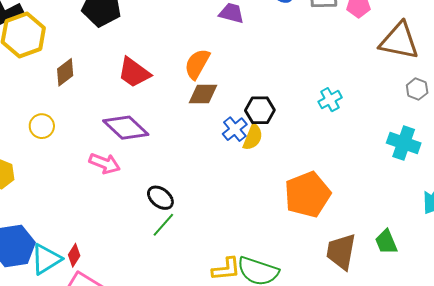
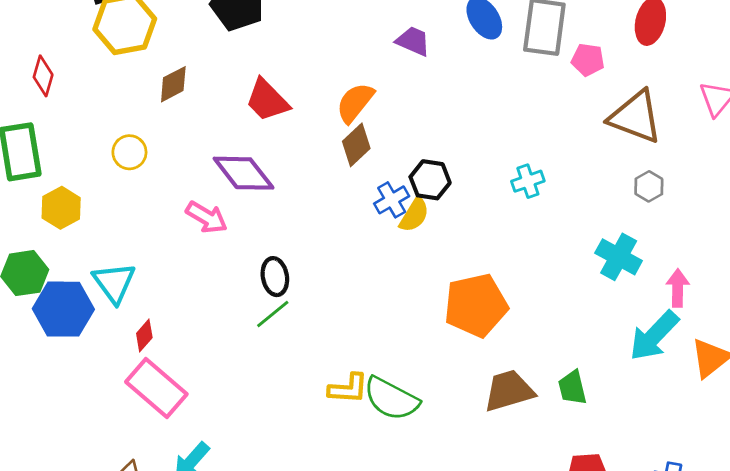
brown diamond: (203, 94) -> (356, 145), turned -52
black ellipse: (160, 198) -> (275, 277), turned 32
brown trapezoid: (341, 252) -> (509, 391), turned 54
cyan triangle: (46, 259) -> (114, 283), moved, turned -44

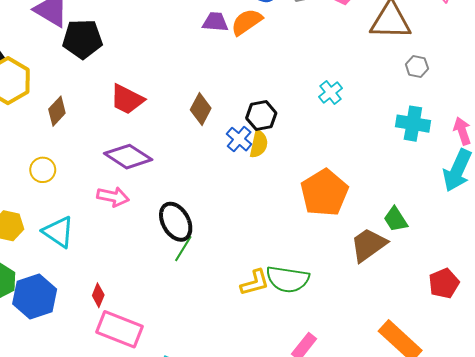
orange semicircle: (355, 103) -> (247, 22), moved, turned 36
black ellipse: (275, 277) -> (176, 222), size x1.4
cyan triangle: (114, 283) -> (58, 232), moved
green trapezoid: (572, 388) -> (396, 219), moved

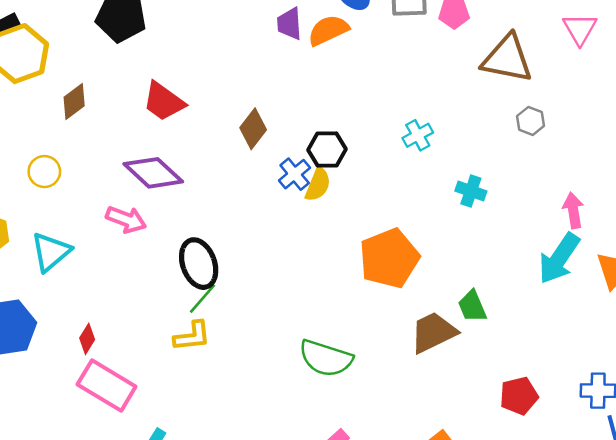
purple trapezoid: (215, 22) -> (289, 24), turned -108
cyan cross: (413, 124) -> (471, 191), moved, size x0.7
cyan triangle: (58, 232) -> (51, 252), turned 36
yellow L-shape: (255, 283) -> (192, 336), moved

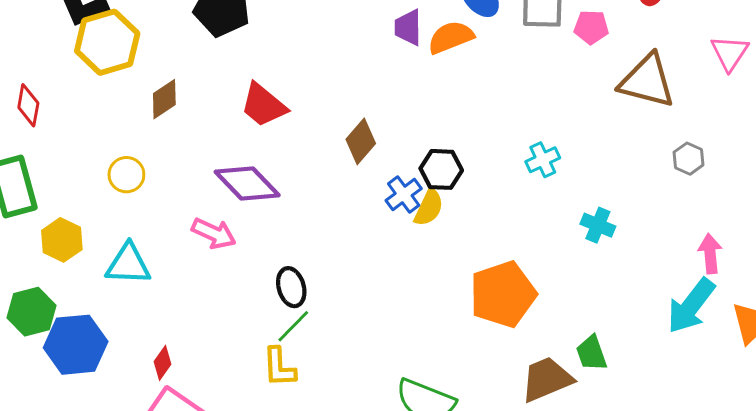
gray hexagon: (531, 121) -> (689, 159), moved
cyan triangle: (51, 252) -> (128, 264), turned 39
black ellipse: (199, 264) -> (291, 287), size x0.7
yellow L-shape: (192, 336) -> (279, 367), turned 90

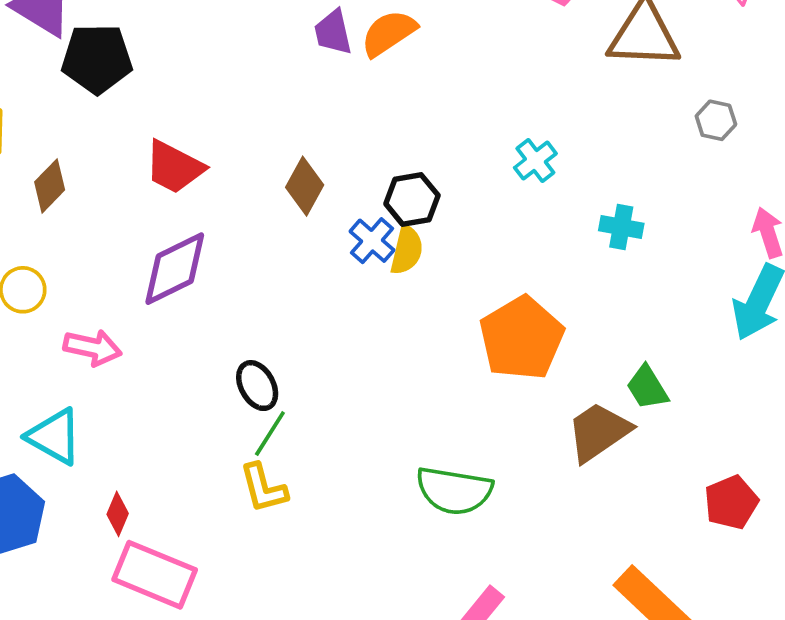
purple diamond: (247, 183) -> (175, 269), turned -60
pink arrow: (214, 233) -> (93, 348), moved
cyan triangle: (128, 264) -> (54, 437), moved, turned 39

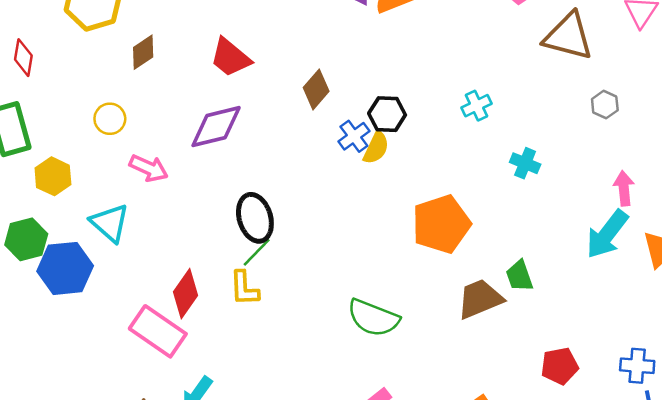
black ellipse: (257, 386) -> (255, 218), size x1.4
red diamond: (118, 514) -> (186, 294), moved, size x1.6

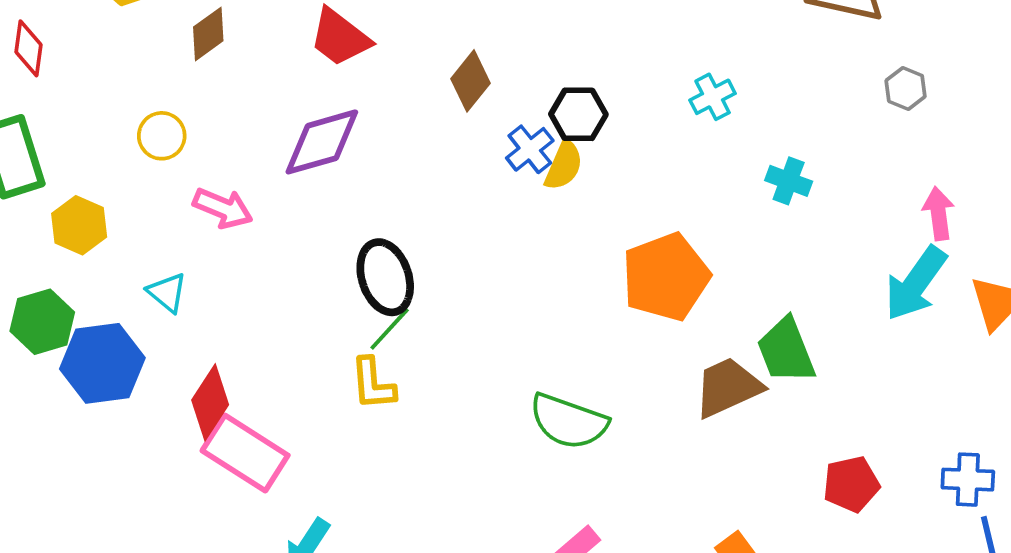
cyan triangle: (110, 223) -> (167, 293), size x0.7
green trapezoid: (519, 276) -> (786, 351), size x1.4
red diamond: (186, 294) -> (210, 402), moved

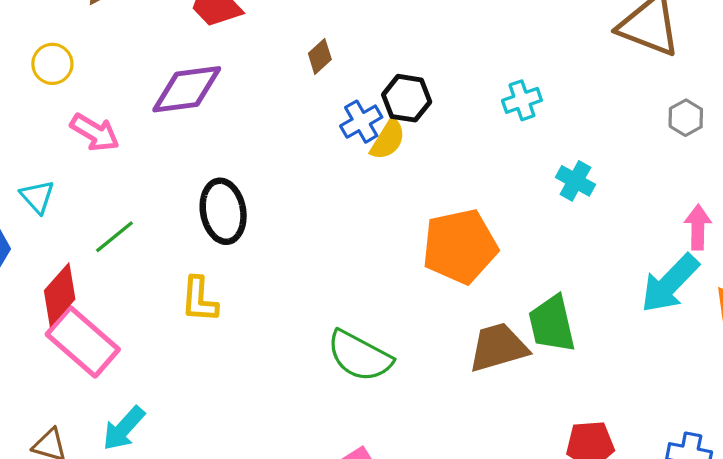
brown diamond: (470, 81) -> (320, 56), size x0.7
green line: (390, 329) -> (114, 237), moved

